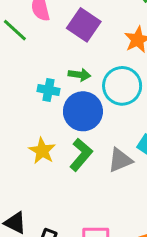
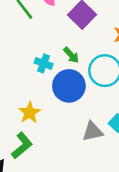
green arrow: (79, 75) -> (71, 55), turned 30
green L-shape: (81, 155) -> (22, 146), moved

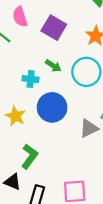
blue circle: (69, 86) -> (52, 107), moved
yellow star: (30, 113) -> (16, 116), moved

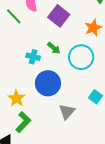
yellow star: (16, 116) -> (16, 98), moved
gray triangle: (89, 128) -> (67, 112), moved, turned -30

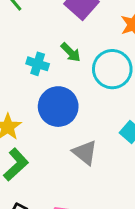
gray triangle: (67, 112) -> (85, 153), turned -36

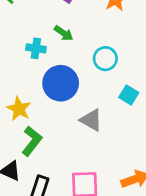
cyan circle: (112, 69) -> (105, 59), moved, size x0.7

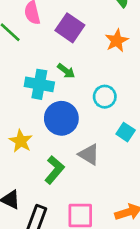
cyan cross: (36, 48) -> (39, 84), size x1.5
green L-shape: (32, 141) -> (54, 170), moved

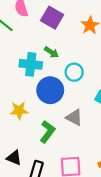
cyan circle: (105, 97) -> (74, 72), moved
yellow star: (21, 141) -> (19, 111), turned -30

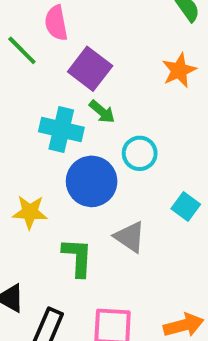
purple square: (52, 18) -> (90, 69), moved
green L-shape: (47, 132) -> (77, 257), turned -40

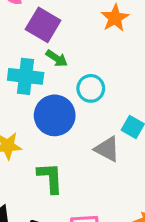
gray triangle: (130, 237) -> (107, 149), moved

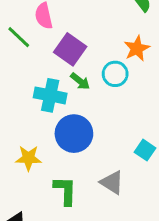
cyan circle: (91, 88) -> (115, 74), moved
gray triangle: (107, 149) -> (112, 182), moved

